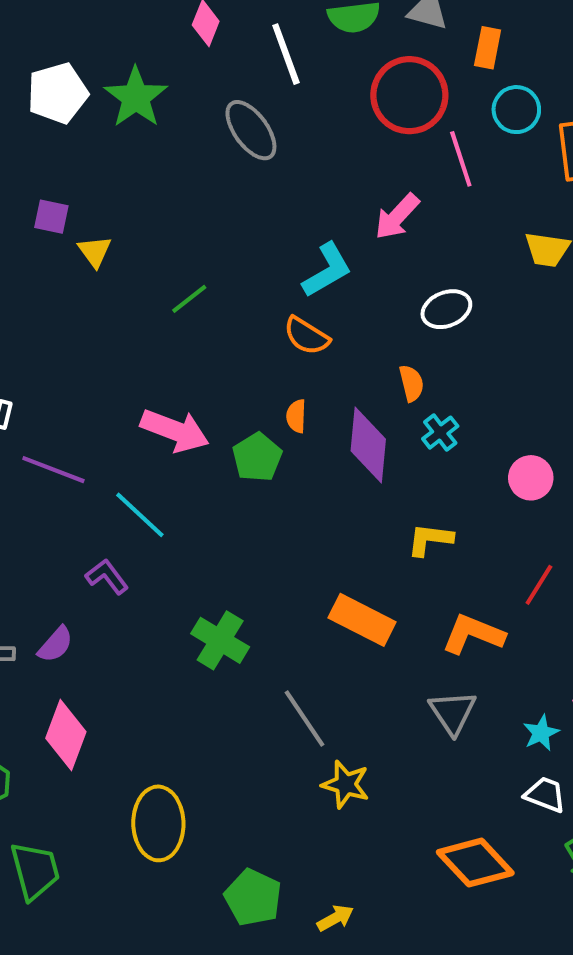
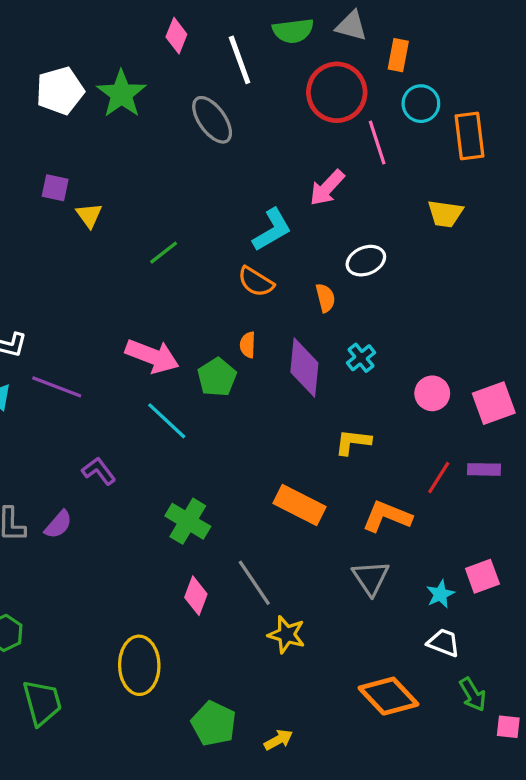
orange semicircle: (411, 383) -> (325, 298), moved
cyan line: (140, 515) -> (167, 421), moved
pink diamond: (66, 735) -> (196, 596), moved, size x0.7

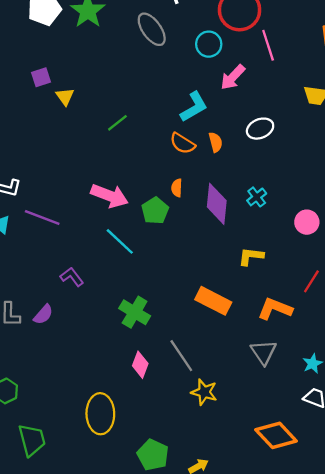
cyan circle: (421, 104) -> (209, 44), moved
purple square: (55, 188) -> (41, 77), turned -30
orange semicircle: (325, 298) -> (216, 142), moved

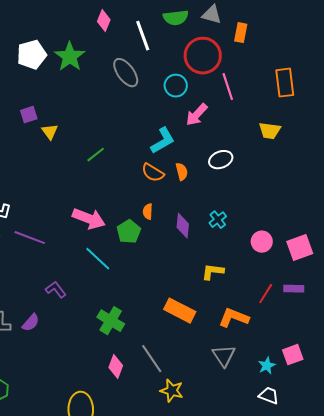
purple diamond: (217, 204) -> (183, 226), size x0.7

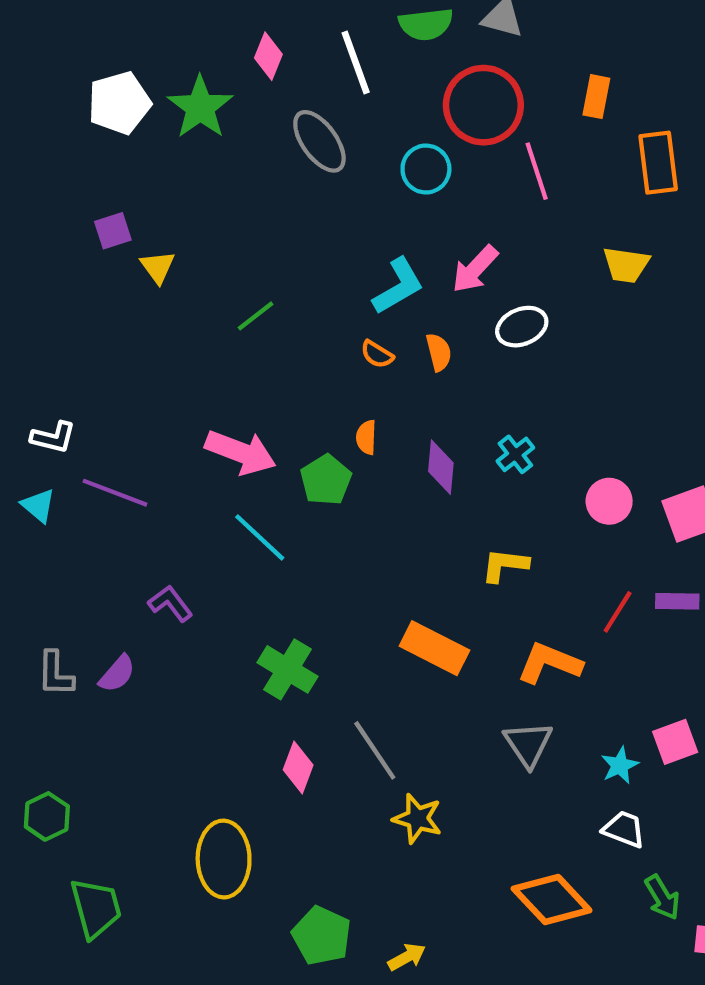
pink diamond: (104, 21) -> (268, 56), moved
orange rectangle: (241, 33) -> (596, 97), moved
pink arrow: (197, 115) -> (475, 269), moved
orange semicircle: (153, 173) -> (377, 354), size x0.7

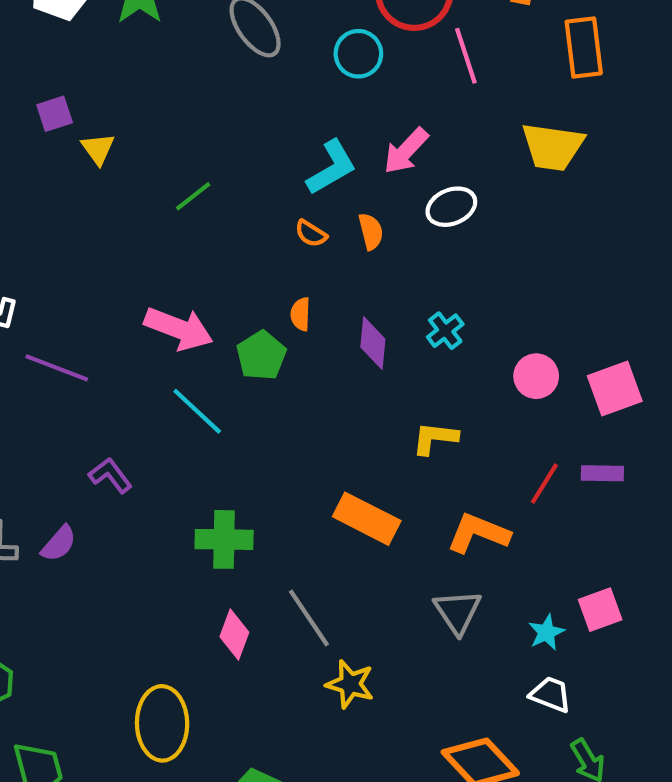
yellow trapezoid: (626, 265) -> (553, 147), size x1.4
green cross: (288, 669) -> (224, 539), turned -30

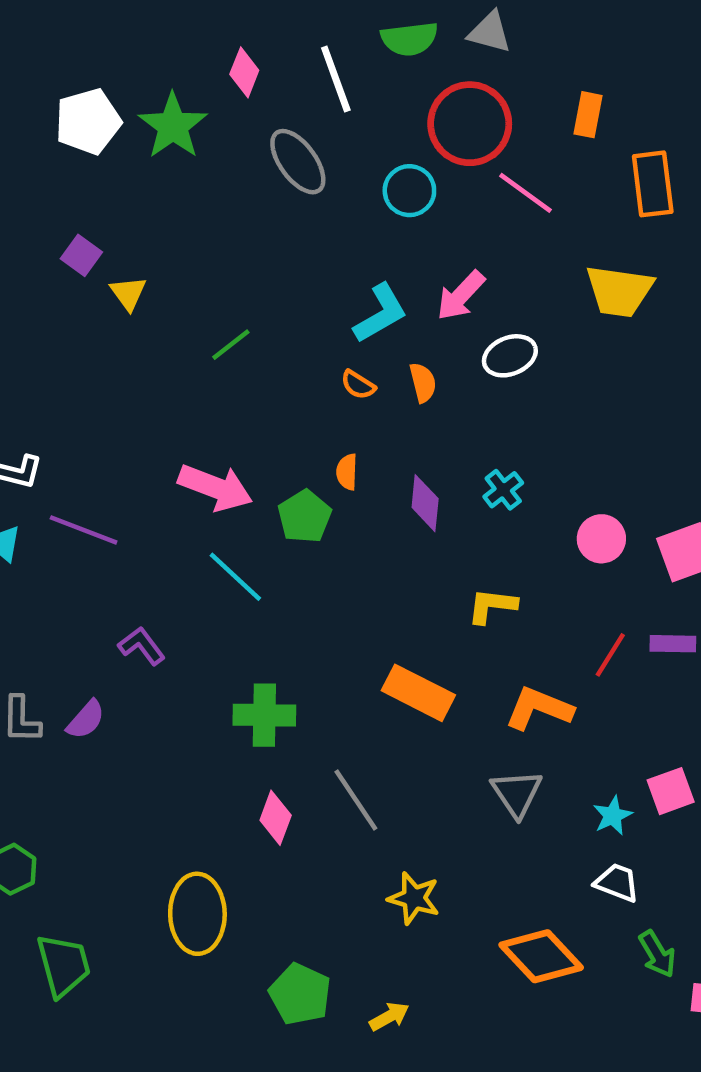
pink line: (466, 56) -> (526, 193), turned -36
purple square: (55, 114) -> (81, 255), turned -36
yellow star: (350, 684) -> (414, 898), moved

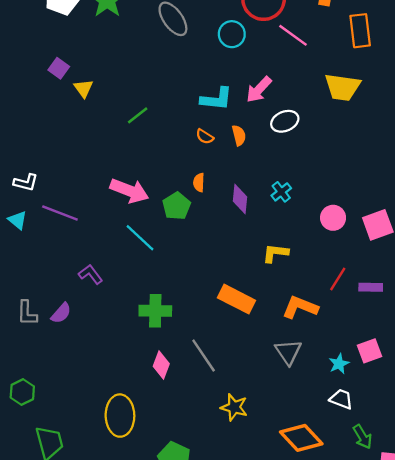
cyan L-shape: (380, 313) -> (216, 99), turned 36
purple rectangle: (673, 644) -> (371, 287), moved

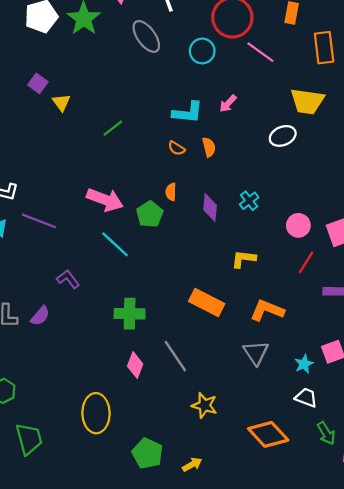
pink arrow: (259, 89) -> (228, 104), size x0.7
white ellipse: (285, 121) -> (283, 136), moved
red line: (338, 279) -> (306, 262), moved

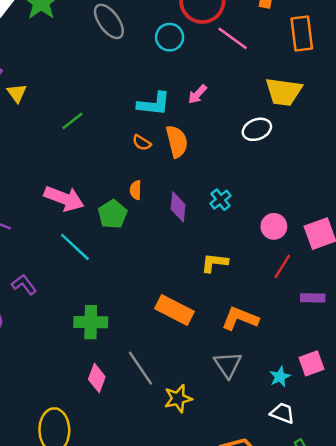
orange semicircle: (209, 147) -> (177, 141), size x1.5
yellow star: (204, 405) -> (178, 399), moved, turned -30

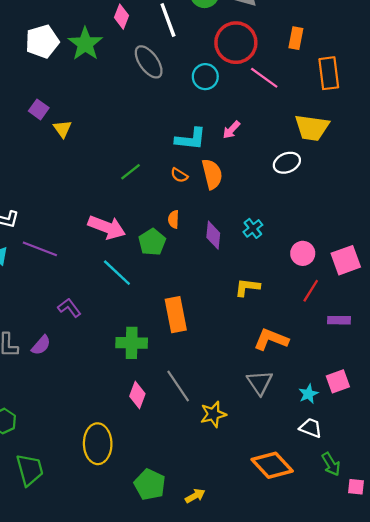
green line: (73, 121) -> (131, 172), moved
orange rectangle: (174, 310) -> (176, 315), moved, turned 52

